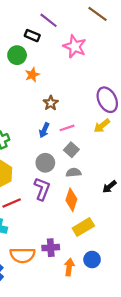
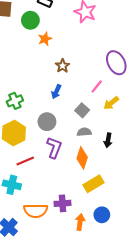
yellow arrow: (102, 126) -> (111, 103), moved
pink line: (67, 128) -> (97, 86), moved, turned -32
gray circle: (45, 163) -> (47, 122), moved
black arrow: (109, 187) -> (108, 140), moved, turned -40

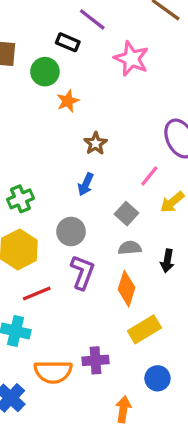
orange arrow: (80, 222) -> (123, 409), moved

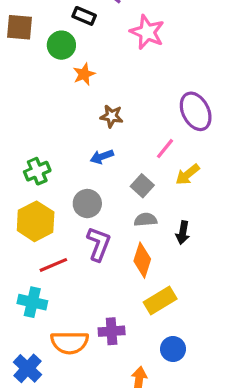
brown star: (96, 143) -> (112, 116), turned -30
blue arrow: (86, 184) -> (102, 157), turned 45

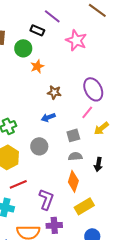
purple ellipse: (196, 111) -> (93, 89), moved
gray square: (142, 186) -> (73, 135), turned 32
purple L-shape: (99, 244) -> (46, 199), moved

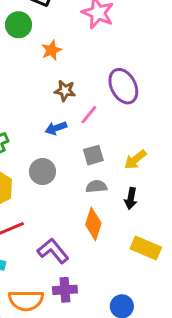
orange star: (37, 66) -> (51, 50), moved
pink line: (87, 112) -> (89, 115), moved
yellow arrow: (101, 128) -> (135, 160), moved
purple L-shape: (46, 199) -> (53, 251), turned -60
yellow rectangle: (84, 206) -> (146, 248), moved, turned 54

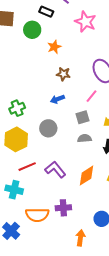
pink line: (89, 115) -> (92, 96), moved
orange diamond: (93, 224) -> (87, 176), moved, turned 40
purple L-shape: (53, 251) -> (55, 170), moved

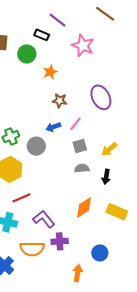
pink line: (92, 96) -> (75, 124), moved
gray circle: (48, 128) -> (36, 146), moved
purple L-shape: (55, 170) -> (44, 219), moved

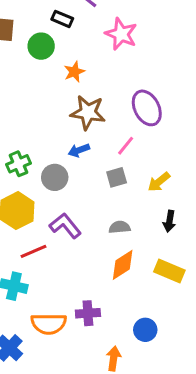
brown star: (60, 101) -> (88, 112), size x1.6
pink line: (75, 124) -> (126, 146), moved
gray semicircle: (82, 168) -> (120, 227), moved
black arrow: (106, 177) -> (169, 221), moved
purple L-shape: (44, 219) -> (65, 226), moved

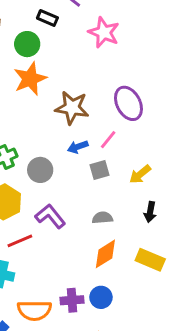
orange star: (74, 72) -> (30, 79), moved, size x1.6
blue arrow: (79, 150) -> (78, 147), moved
blue circle: (145, 330) -> (101, 297), moved

